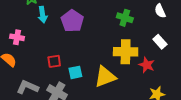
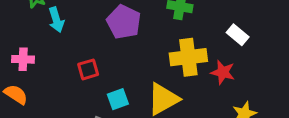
purple pentagon: (72, 21) -> (124, 22), moved
red square: (54, 61) -> (88, 69), moved

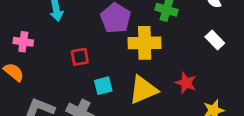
yellow cross: (188, 57) -> (145, 43), moved
red star: (223, 72) -> (186, 83), moved

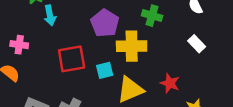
red square: (80, 57) -> (72, 59), size x1.6
cyan square: (103, 86) -> (105, 70), moved

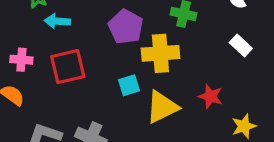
cyan arrow: (50, 15) -> (57, 21), turned 108
red square: (72, 59) -> (68, 67), moved

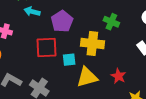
purple pentagon: (126, 27) -> (62, 21), moved
red square: (68, 67) -> (46, 48), moved

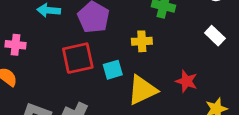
yellow cross: (92, 43) -> (142, 41), size x0.6

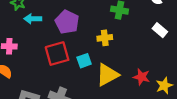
red star: (186, 81) -> (141, 77), moved

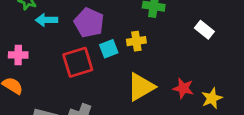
cyan square: (84, 61) -> (109, 49), moved

